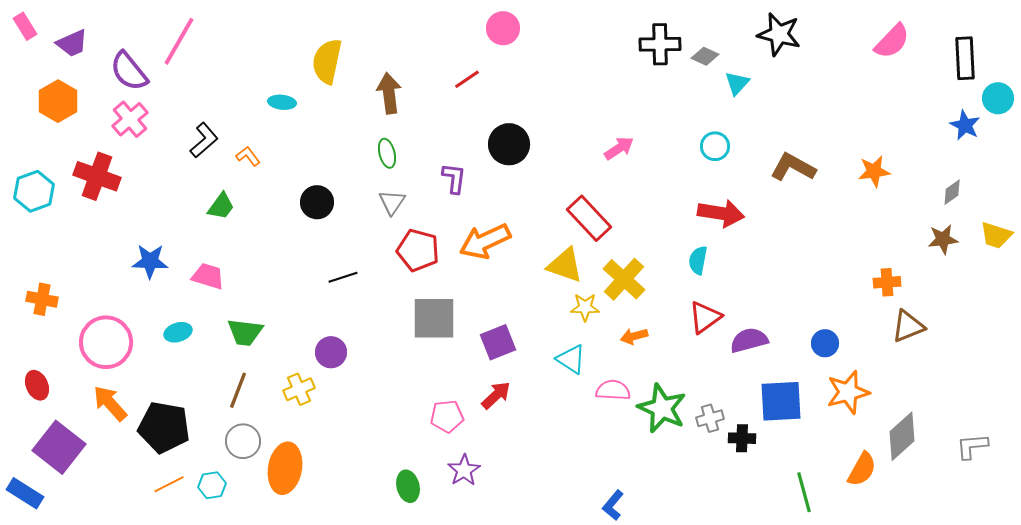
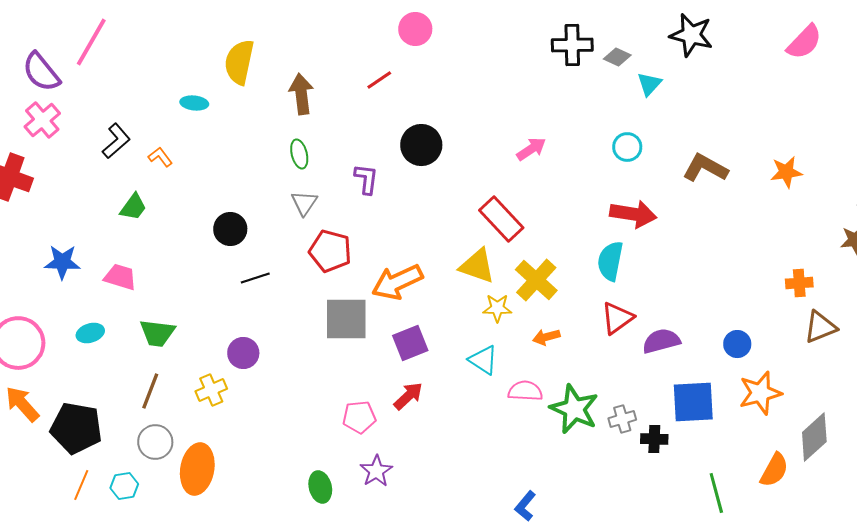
black circle: (317, 202) -> (230, 229), moved
orange arrow: (485, 241) -> (397, 282), moved
cyan semicircle: (698, 260) -> (610, 261), size x1.4
orange line: (169, 484) -> (81, 485), turned -40

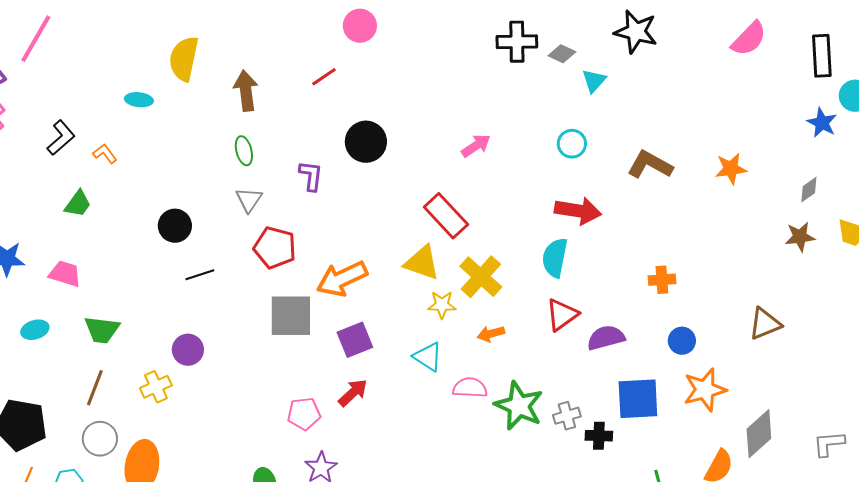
orange cross: (799, 283) -> (662, 280), moved

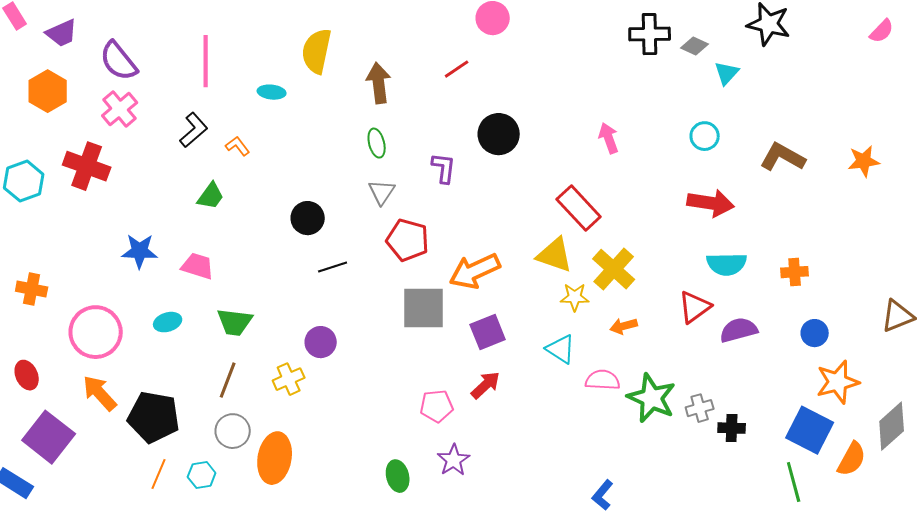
pink line: (36, 39) -> (206, 61), moved, turned -30
pink semicircle: (749, 39) -> (882, 31), size x0.7
pink arrow: (476, 146) -> (609, 138), turned -76
cyan semicircle: (555, 258) -> (727, 264), moved, turned -102
blue square: (638, 399) -> (810, 430), moved, turned 30

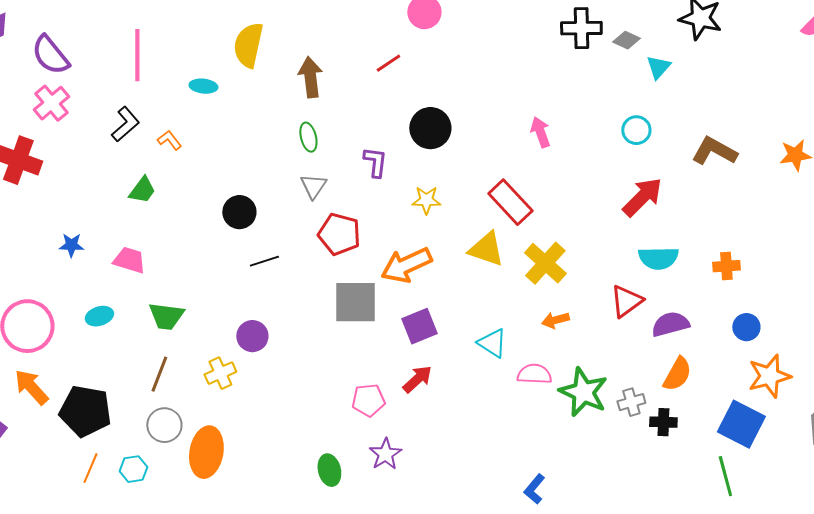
red arrow: (711, 203) -> (642, 197), turned -54
blue star: (140, 251) -> (71, 245), size x0.7
yellow star: (575, 297) -> (426, 200), moved
orange semicircle: (852, 459) -> (677, 374), moved

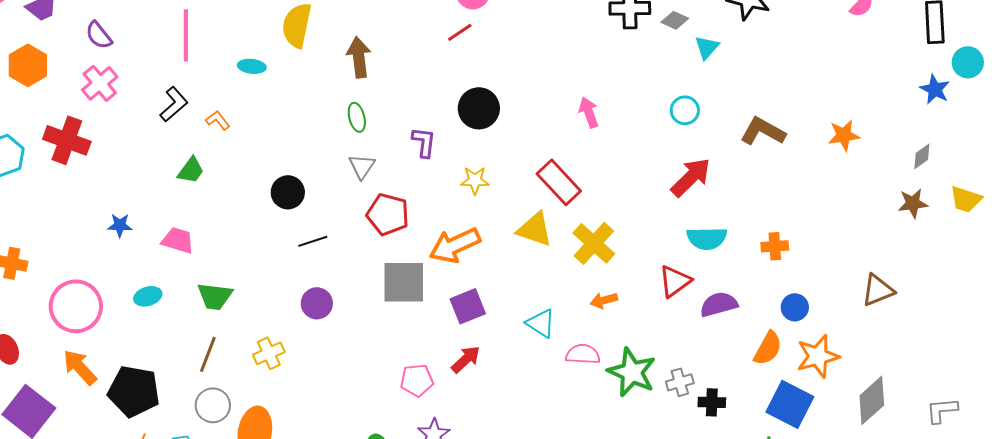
purple semicircle: (50, 55) -> (99, 35), size x0.7
red line: (388, 63) -> (460, 32), moved
purple circle: (252, 336) -> (317, 303), moved
orange semicircle: (677, 374) -> (768, 348), moved

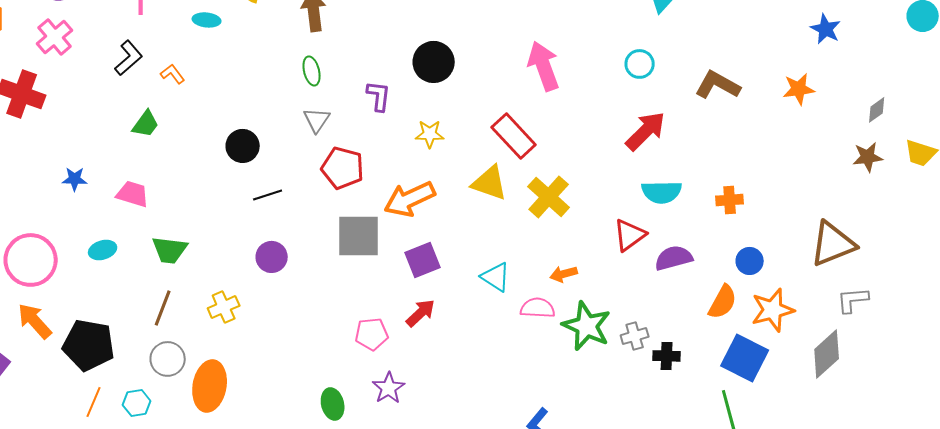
blue star: (935, 89) -> (826, 29), moved
pink arrow: (589, 112) -> (544, 66), size x1.6
brown triangle: (878, 290) -> (833, 244), size x1.4
orange arrow: (604, 300) -> (564, 274), moved
gray L-shape: (942, 410) -> (853, 300), moved

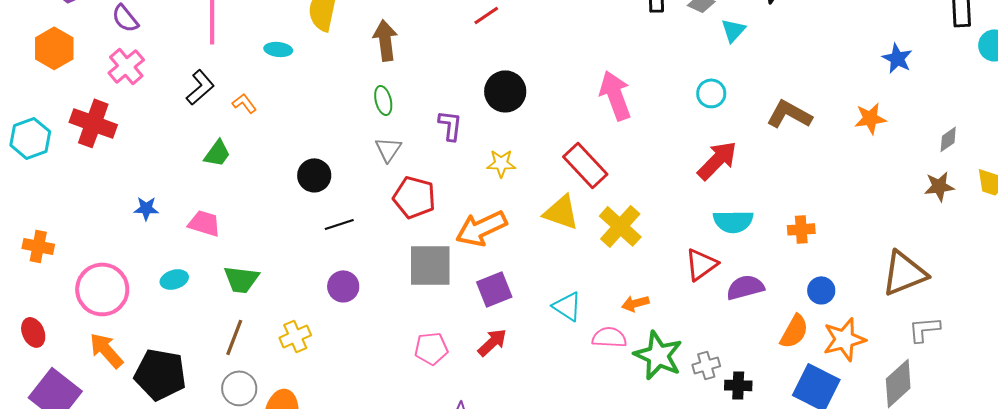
pink pentagon: (372, 334) -> (431, 348), moved

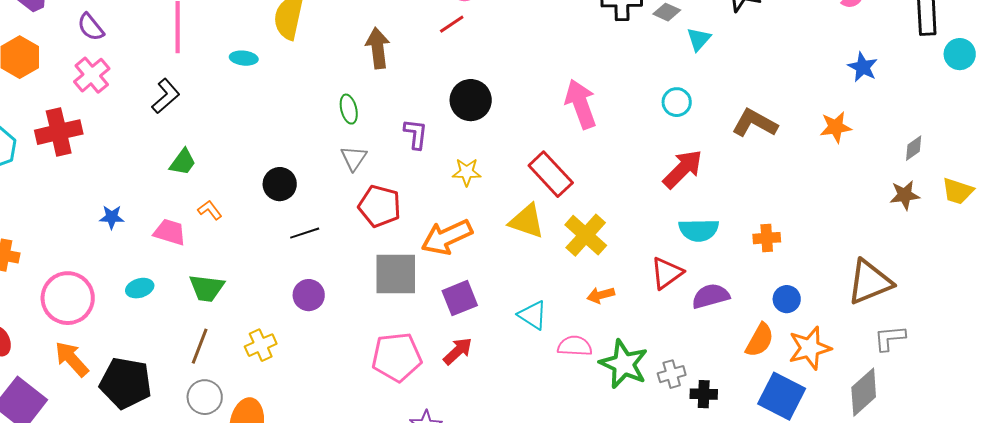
brown arrow: (385, 40) -> (378, 48), moved
orange L-shape: (244, 103) -> (210, 210), moved
red cross: (93, 123) -> (59, 132), turned -33
orange arrow: (635, 303) -> (601, 295), moved
pink pentagon: (431, 348) -> (397, 357), size x1.5

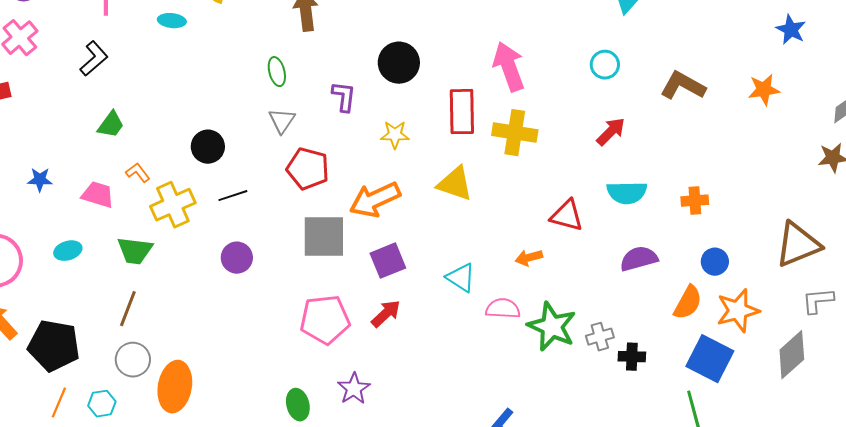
red arrow: (683, 169) -> (611, 132), size x0.7
red rectangle: (551, 174) -> (462, 112), moved, turned 42
yellow cross: (586, 235) -> (515, 133), moved, turned -33
red triangle: (667, 273) -> (567, 216), moved, turned 51
yellow cross: (261, 345) -> (173, 205), moved, size x1.4

